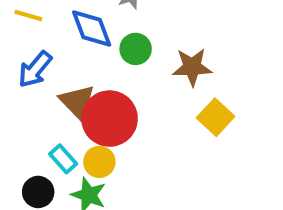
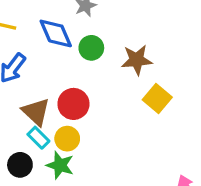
brown triangle: (77, 102) -> (36, 112), moved
red circle: (110, 119) -> (73, 104), size x0.7

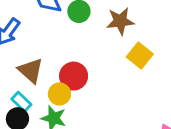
red circle: (73, 104) -> (74, 76), moved
cyan rectangle: (38, 138) -> (21, 102), moved

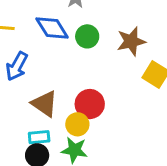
cyan rectangle: (21, 102) -> (39, 137), turned -42

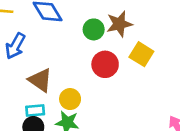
green circle: (87, 36) -> (94, 29), moved
red circle: (90, 104) -> (105, 64), moved

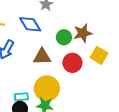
brown triangle: (40, 80) -> (42, 57), moved, turned -36
yellow circle: (70, 99) -> (47, 88), size x1.6

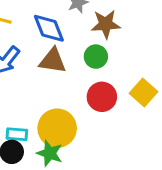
brown star: (83, 33) -> (106, 24), moved
brown triangle: (42, 57) -> (53, 61), moved

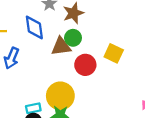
blue diamond: (49, 28) -> (34, 27), turned 30
brown triangle: (53, 61) -> (61, 47), moved

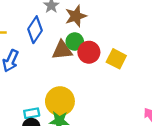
blue diamond: (34, 27) -> (35, 30), turned 40
red circle: (85, 65) -> (89, 52), moved

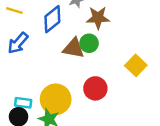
red circle: (89, 52) -> (95, 88), moved
yellow square: (116, 59) -> (136, 65), moved

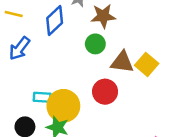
brown triangle: (74, 48) -> (122, 62), moved
cyan rectangle: (23, 103) -> (42, 97), moved

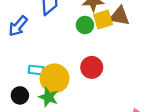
brown triangle: (122, 62) -> (120, 16), moved
yellow square: (147, 64) -> (103, 19), moved, turned 30

